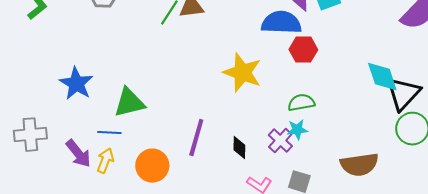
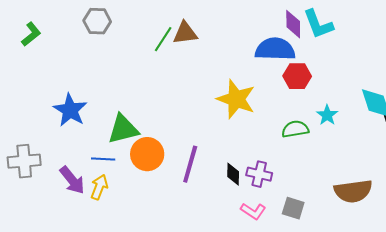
cyan star: (297, 130) -> (327, 115), moved, turned -30
purple cross: (280, 141) -> (259, 174), moved, turned -30
orange circle: (152, 166) -> (147, 154), moved

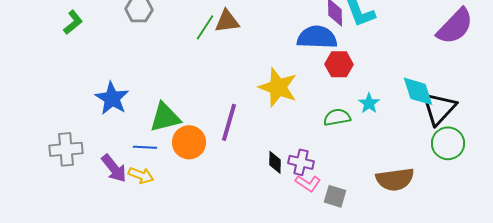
purple line: (190, 164) -> (229, 122), moved
yellow arrow: (99, 187) -> (141, 175), turned 90
pink L-shape: (253, 211) -> (308, 183), moved

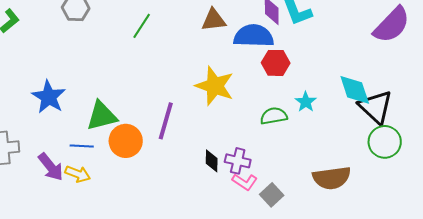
brown triangle: (227, 21) -> (214, 20), moved
black triangle: (439, 108) -> (376, 107), turned -30
gray square: (335, 196) -> (272, 195), turned 30

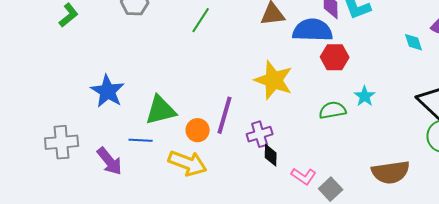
cyan diamond: (355, 90) -> (414, 42), moved, size x0.6
orange circle: (126, 141) -> (198, 130), moved, size x0.7
purple cross: (238, 161) -> (260, 134), moved, turned -30
yellow arrow: (78, 174) -> (188, 163), moved, size x1.5

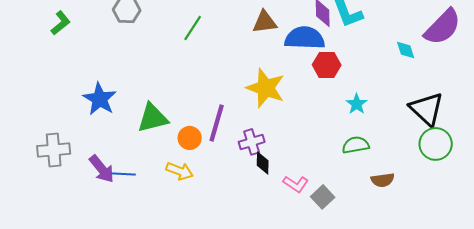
green semicircle: (333, 110) -> (356, 145), moved
blue line: (141, 140) -> (124, 174), moved
yellow arrow: (188, 163) -> (180, 171), size x0.7
brown semicircle: (391, 172) -> (383, 180), size x0.6

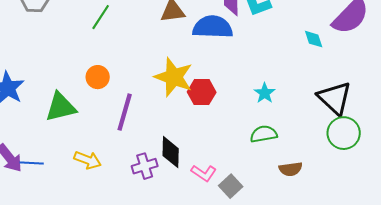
red hexagon: (327, 65) -> (202, 92), moved
orange circle: (190, 138) -> (98, 77), moved
purple cross: (252, 142) -> (145, 166), moved
black diamond: (263, 163) -> (171, 152), size x1.4

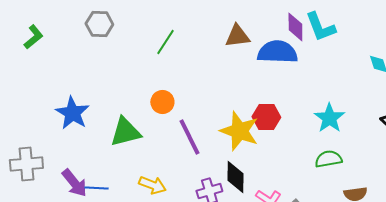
yellow star: (174, 77) -> (239, 131), moved
cyan star: (265, 93) -> (329, 118), size x1.4
purple line: (125, 112) -> (189, 137), turned -42

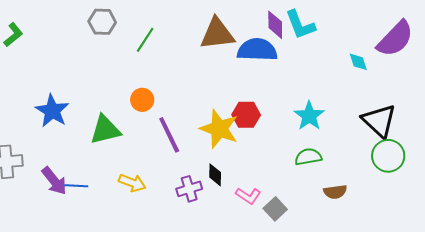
gray hexagon: (99, 24) -> (102, 22), moved
brown triangle: (237, 36) -> (217, 34), size x1.4
black diamond: (235, 177) -> (215, 175), size x0.7

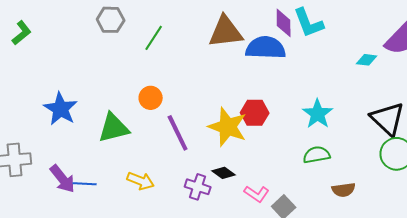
cyan diamond: (358, 62) -> (367, 60), turned -65
black diamond: (215, 175) -> (224, 173), turned -55
purple cross: (189, 189) -> (198, 187), turned 35

